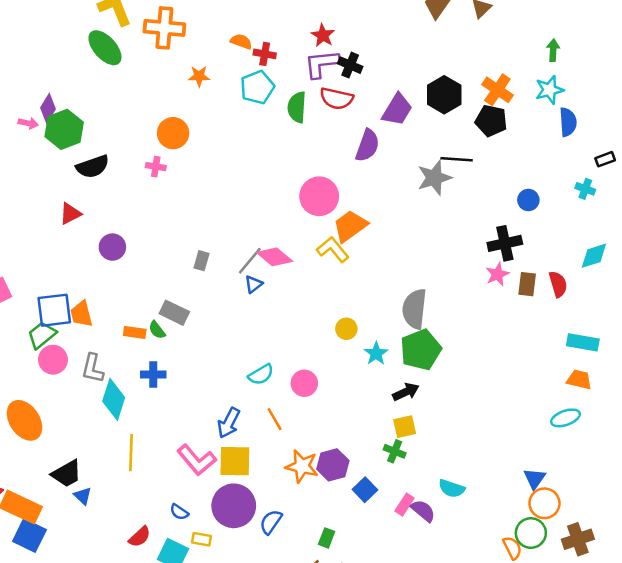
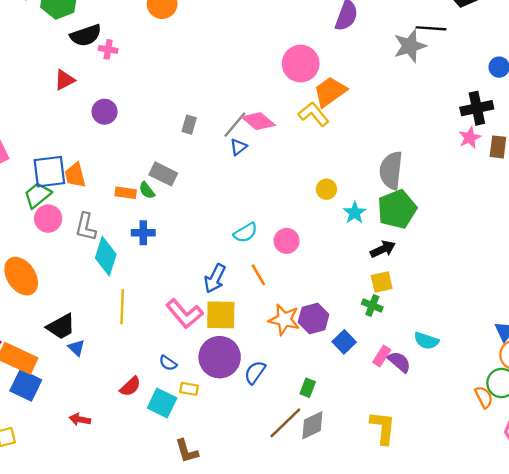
pink cross: (156, 167) -> (108, 49), moved

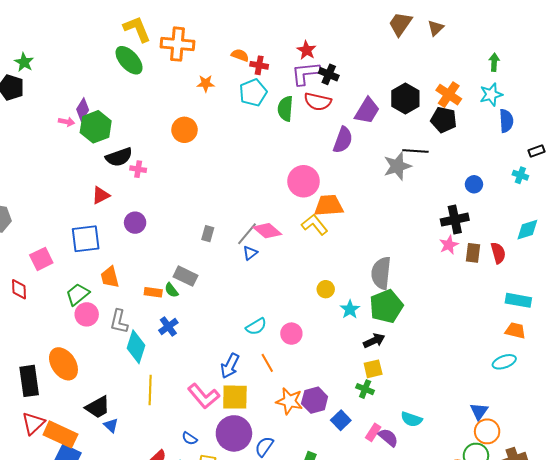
orange trapezoid: (330, 92) -> (329, 205), turned 32
blue square: (49, 172) -> (86, 239), moved
blue cross: (143, 233) -> (168, 327), turned -36

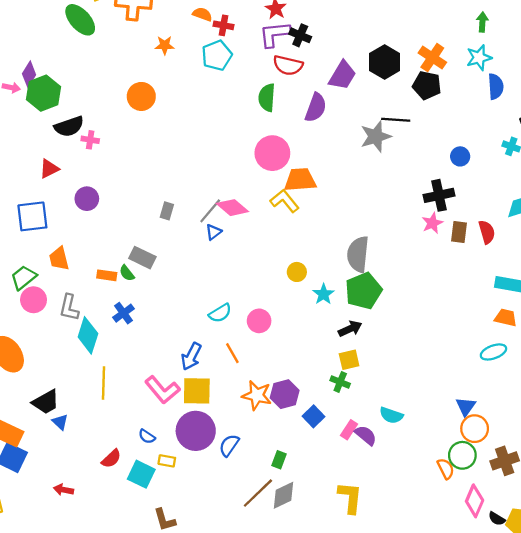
green semicircle: (285, 109) -> (267, 98), moved

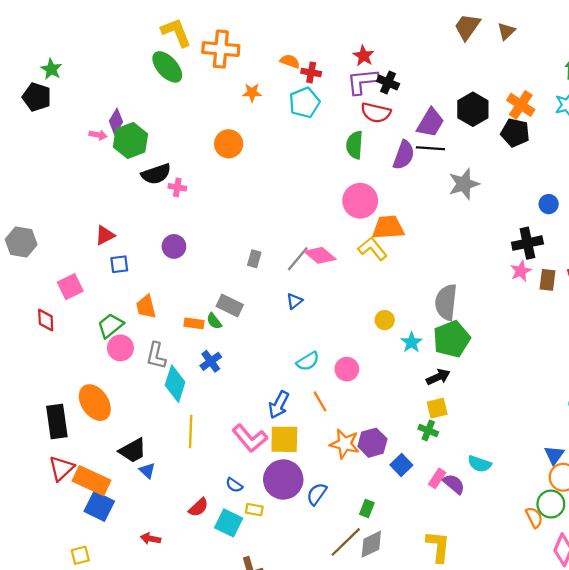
black line: (396, 120) -> (430, 148), moved
red triangle: (49, 169) -> (105, 235), moved
blue square: (32, 216) -> (119, 264), size x0.6
blue triangle: (213, 232) -> (294, 301), moved

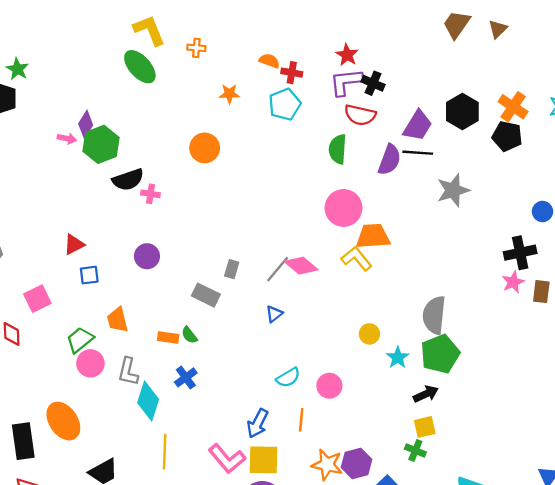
orange cross: (221, 49) -> (196, 48), size x0.5
gray rectangle: (230, 306) -> (206, 295), moved
orange line: (320, 401) -> (301, 420), turned 35

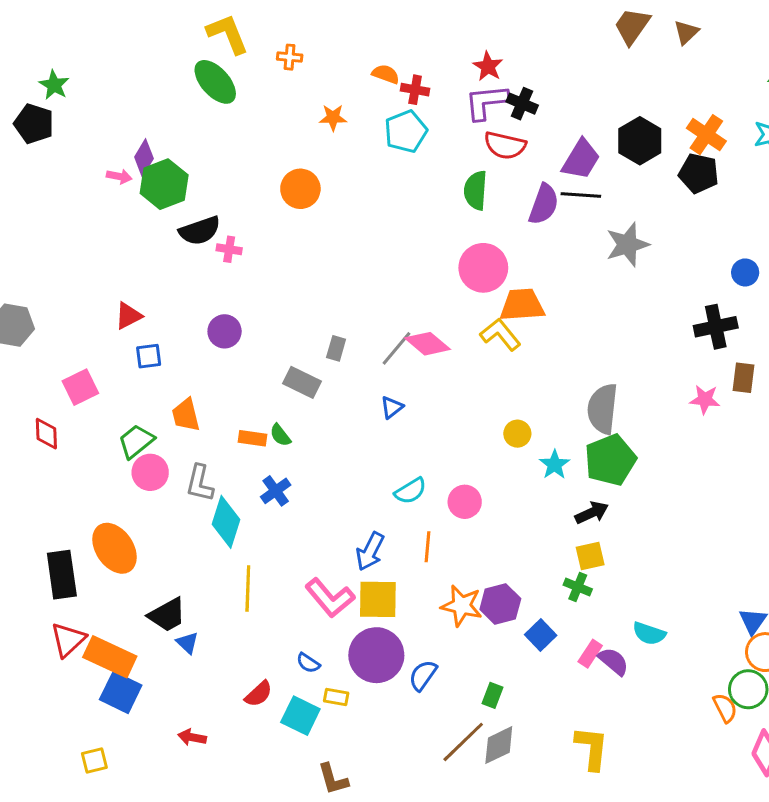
pink star: (513, 282) -> (705, 400), moved, turned 30

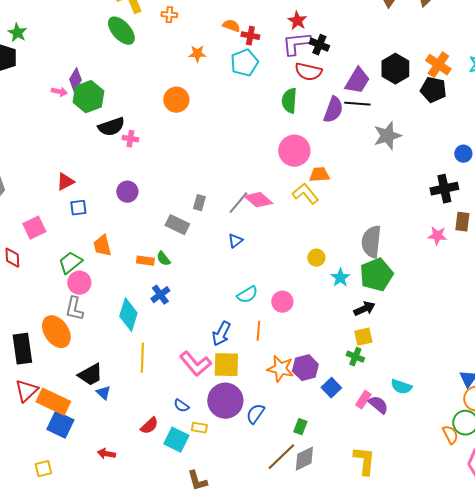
orange trapezoid: (522, 305) -> (319, 175), size x0.7
gray L-shape: (200, 483) -> (74, 309), moved

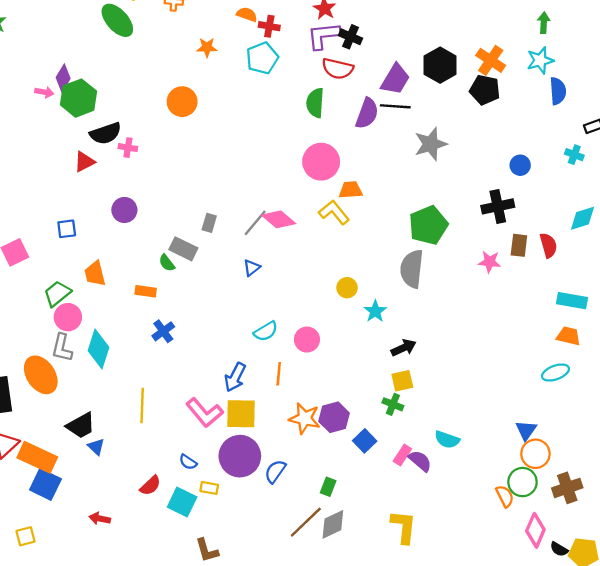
red triangle: (65, 182) -> (84, 162), moved
green semicircle: (163, 259) -> (167, 263), moved
green pentagon: (376, 275) -> (428, 225), moved
cyan diamond: (128, 315) -> (98, 349), moved

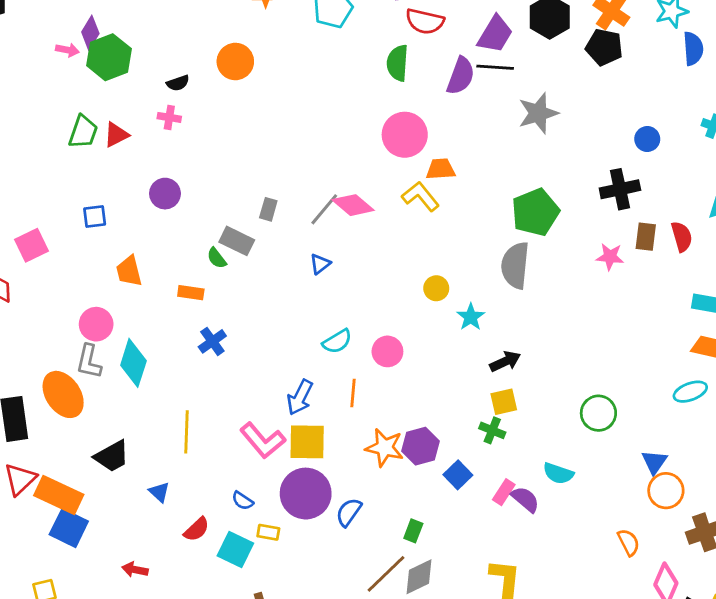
black semicircle: (106, 133) -> (178, 83), moved, size x0.6
green trapezoid: (57, 294) -> (83, 132), moved, turned 148
blue triangle: (96, 447) -> (159, 492), moved
green circle: (522, 482) -> (598, 413), moved

